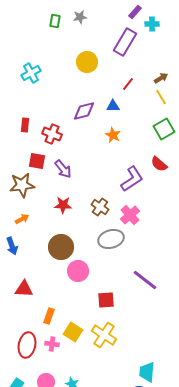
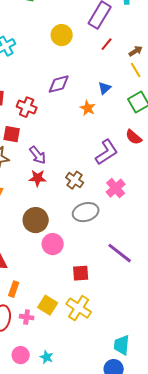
red line: (128, 84) -> (107, 44), moved
blue triangle: (113, 106) -> (105, 88), moved, turned -40
purple arrow: (63, 169) -> (38, 155), moved
pink cross: (130, 215) -> (116, 188), moved
orange rectangle: (49, 316) -> (14, 289), moved

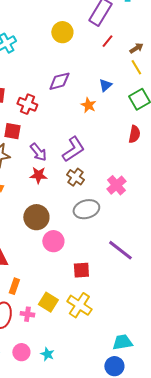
red semicircle: (134, 137) -> (134, 134), turned -120
purple L-shape: (107, 152) -> (73, 149), moved
cyan trapezoid: (122, 345) -> (122, 342), turned 75

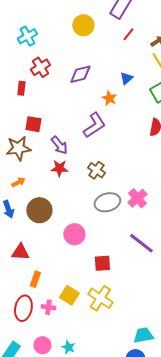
red cross: (27, 104) -> (40, 67), moved, turned 36
purple L-shape: (73, 149) -> (94, 125), moved
pink cross: (116, 185) -> (137, 198), moved
brown circle: (36, 217) -> (39, 210), moved

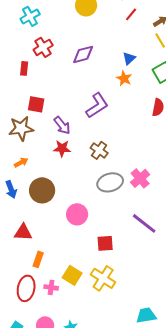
orange star: (109, 98) -> (124, 78), moved

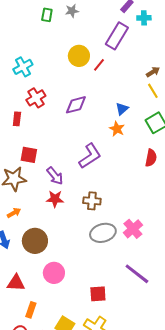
red line: (131, 14) -> (99, 65), moved
brown cross: (99, 150) -> (92, 201), turned -30
pink circle: (77, 214) -> (54, 273), moved

